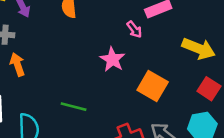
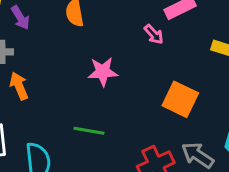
pink star: (112, 59) -> (103, 72), moved, turned -30

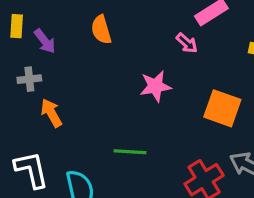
pink star: (103, 72) -> (155, 86), moved

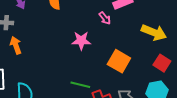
green line: (130, 152) -> (80, 85), moved

